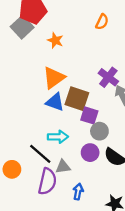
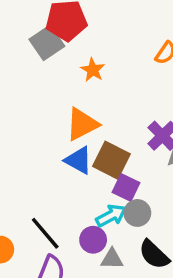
cyan arrow: (58, 137) -> (111, 216), moved, turned -36
purple circle: (90, 153) -> (93, 240), moved
gray triangle: (63, 167) -> (112, 259), moved

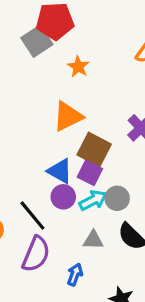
blue triangle: (78, 160) -> (60, 171), moved
purple square: (126, 188) -> (90, 173), moved
purple circle: (93, 240) -> (63, 197), moved

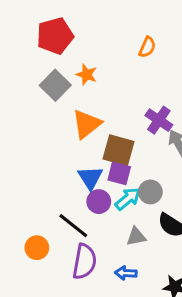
gray square: (37, 41) -> (55, 85), moved
blue triangle: (60, 171) -> (90, 178), turned 40
blue arrow: (75, 274) -> (126, 273), turned -95

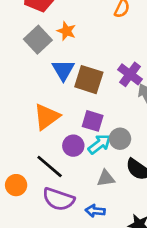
orange triangle: (87, 124) -> (47, 117), moved
brown square: (119, 150) -> (89, 80), moved
blue triangle: (90, 178) -> (63, 70), moved
purple semicircle: (84, 262) -> (58, 199), turned 96

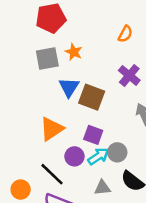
gray square: (38, 40) -> (47, 58), turned 30
purple cross: (130, 74) -> (129, 75), moved

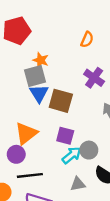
gray square: (47, 58) -> (35, 76), moved
purple circle: (74, 156) -> (16, 154), moved
black line: (52, 174) -> (30, 175), turned -45

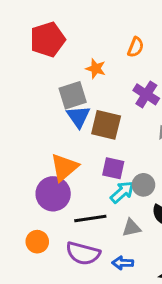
orange star: (41, 60) -> (96, 69), moved
purple circle: (16, 154) -> (53, 194), size x1.5
black line: (30, 175) -> (90, 218), moved

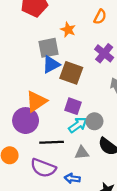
blue triangle: (78, 117) -> (51, 64), turned 30

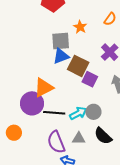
purple square: (73, 106) -> (90, 79), moved
black line: (52, 142) -> (54, 113), moved
purple semicircle: (43, 168) -> (56, 142), moved, turned 40

